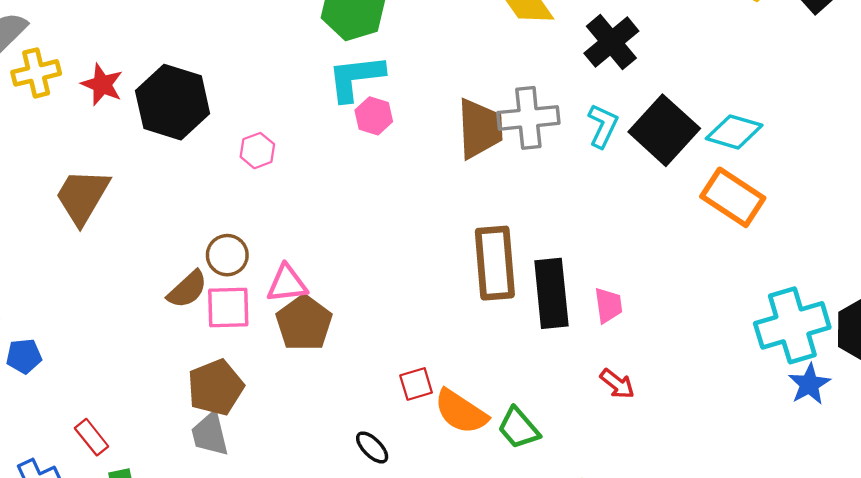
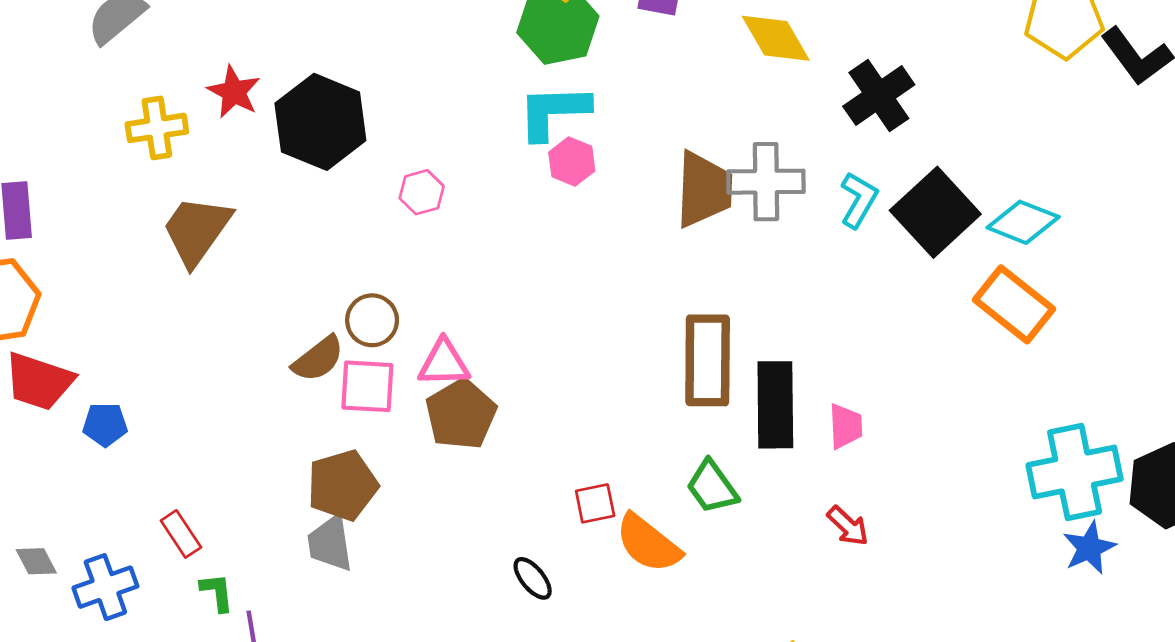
yellow cross: (36, 73) -> (157, 128), moved
green trapezoid: (519, 428) -> (712, 487), moved

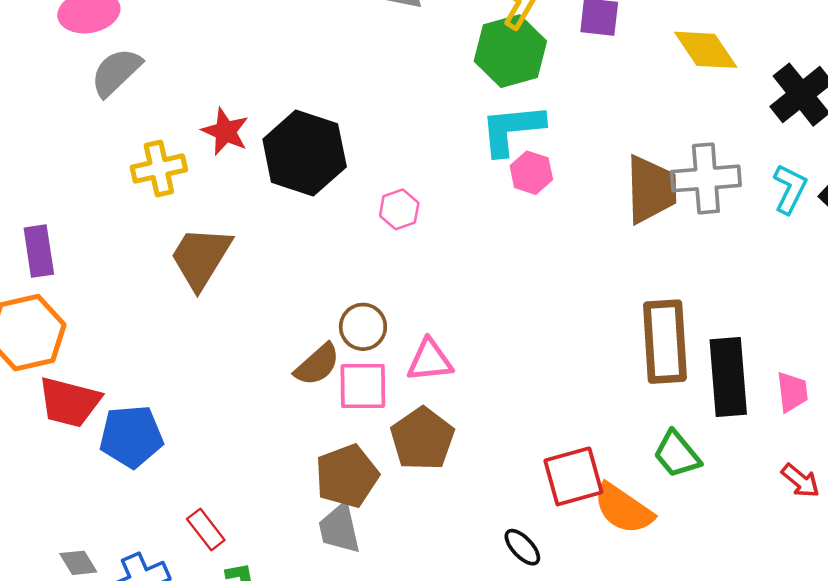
brown pentagon: (461, 414) -> (422, 439), moved
blue pentagon: (105, 424) -> (131, 436), size x1.6
red square: (595, 503) -> (573, 476), size x1.6

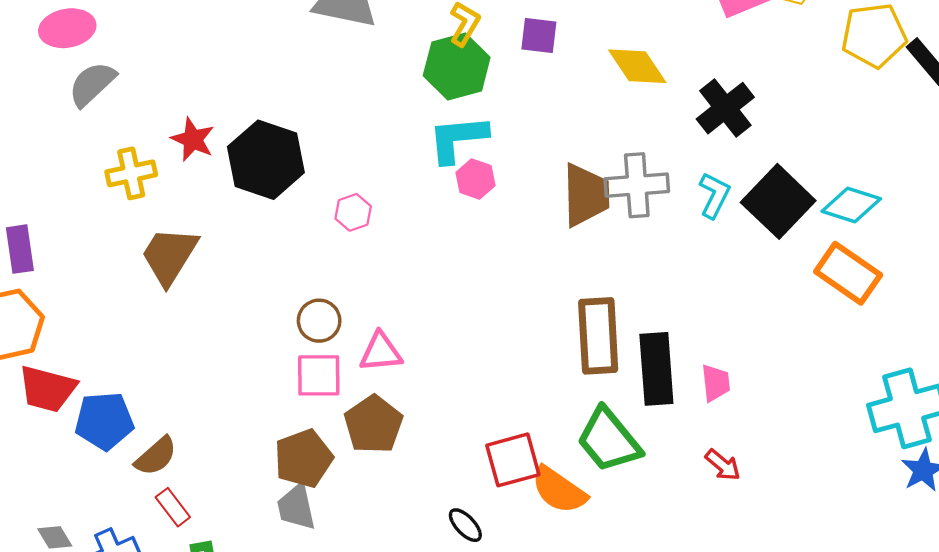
brown semicircle: (317, 365) -> (156, 456), moved
green trapezoid: (677, 454) -> (609, 440), size x1.5

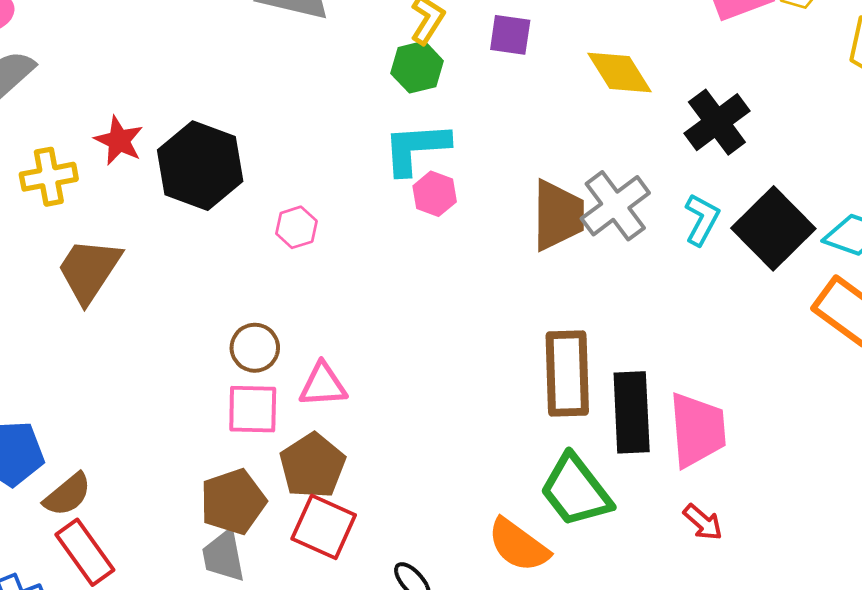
green hexagon: (457, 66) -> (417, 67), size x0.7
gray cross: (637, 185) -> (615, 206), turned -34
pink trapezoid: (716, 383) -> (697, 430), size x1.8
red square: (513, 460) -> (324, 527), moved, turned 38
red rectangle: (173, 507) -> (85, 552), size x1.5

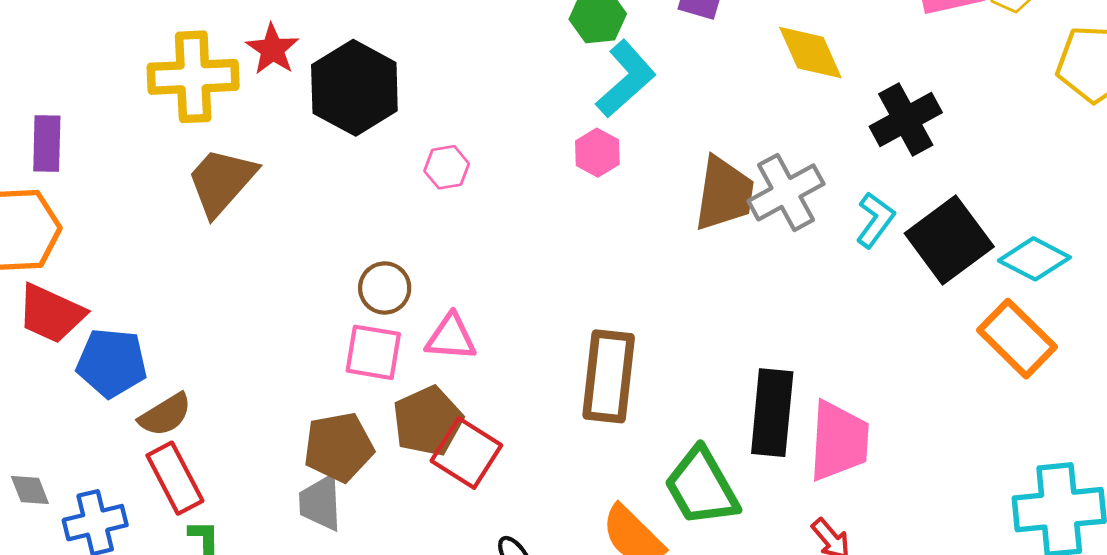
cyan L-shape: (416, 148) -> (626, 79), moved, turned 134
yellow cross: (49, 177) -> (193, 77), size x1.5
brown rectangle: (567, 373) -> (609, 376), moved
red square: (324, 527) -> (466, 453), moved

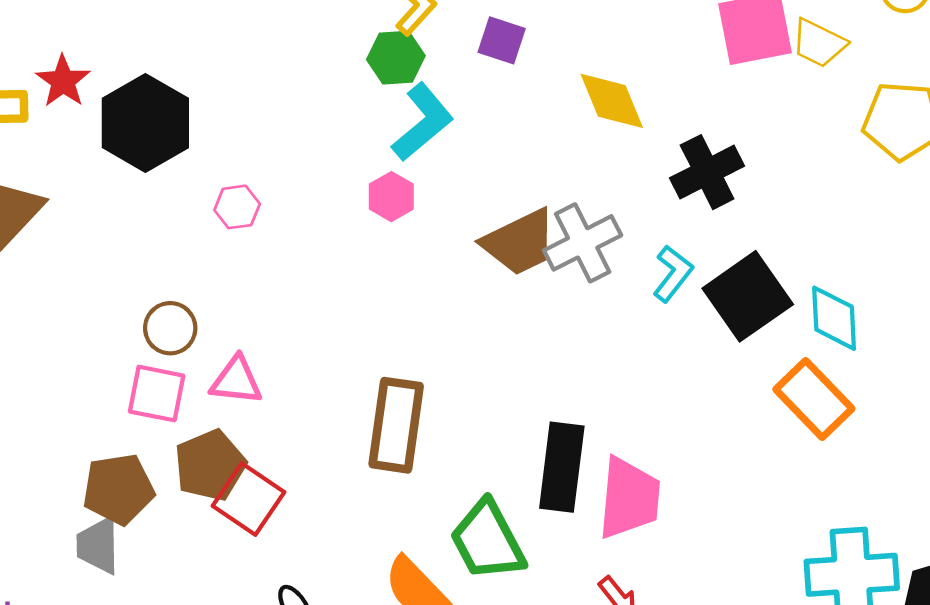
brown trapezoid: (724, 194) -> (519, 242), turned 54
cyan diamond: (1034, 259) -> (834, 318), turned 58

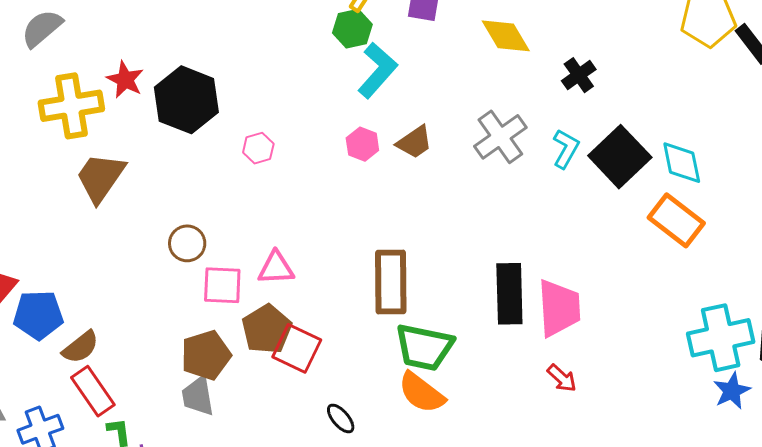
black cross: (707, 172) -> (579, 75), size x0.7
pink hexagon: (391, 197) -> (362, 144), moved
brown trapezoid: (519, 242) -> (414, 142), moved, size x0.7
brown circle: (170, 328) -> (187, 243), moved
green trapezoid: (487, 541) -> (424, 347), moved, turned -42

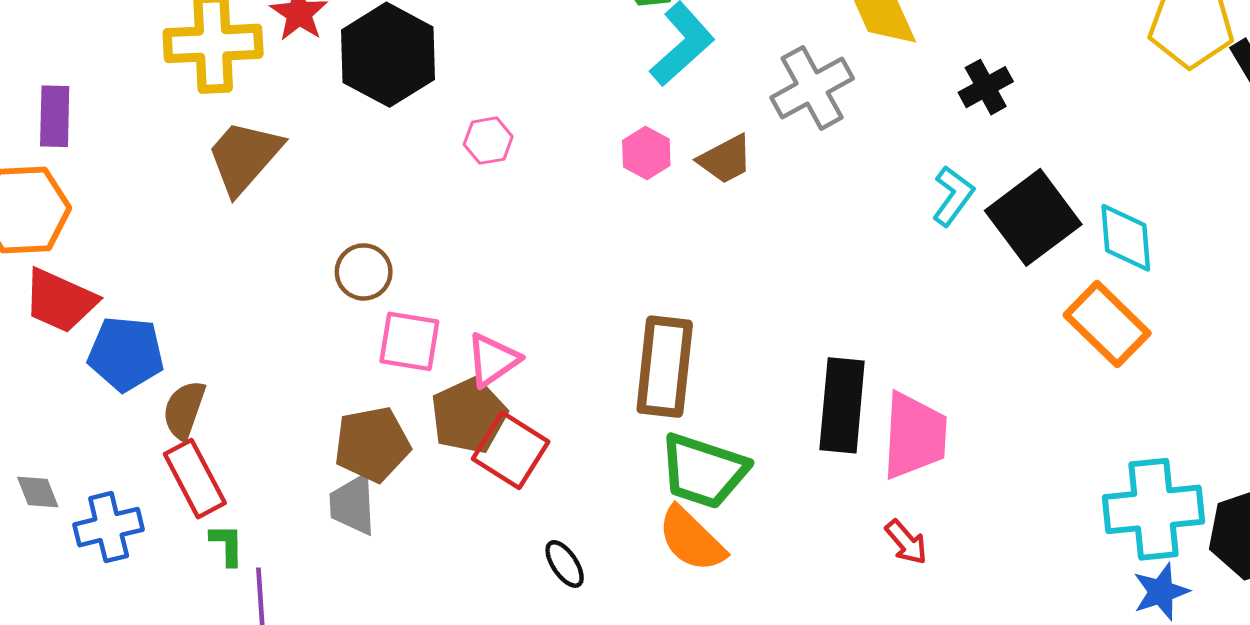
gray cross: (500, 137) -> (812, 88), moved
pink triangle: (276, 268) -> (493, 360), moved, turned -39
brown semicircle: (81, 347) -> (184, 410), turned 141

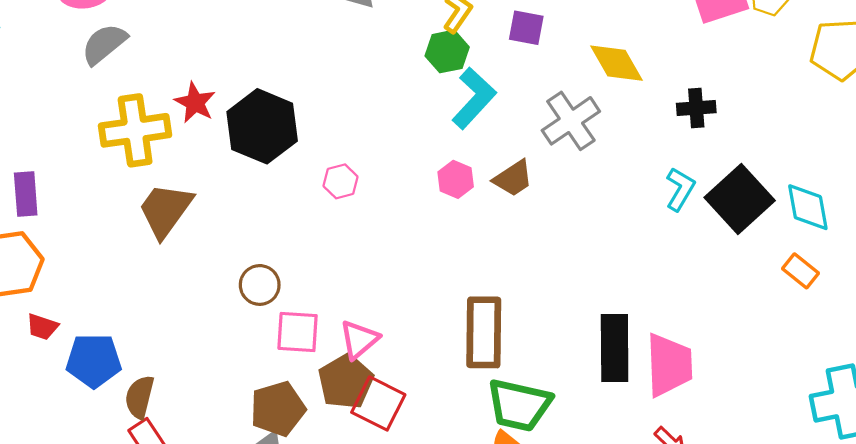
black cross: (986, 87) -> (696, 108), turned 30
red trapezoid: (60, 301) -> (42, 327), size x0.6
orange rectangle: (1107, 324) -> (800, 271), size x0.6

